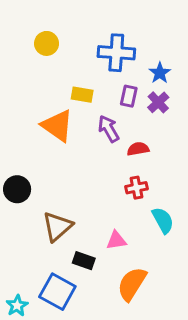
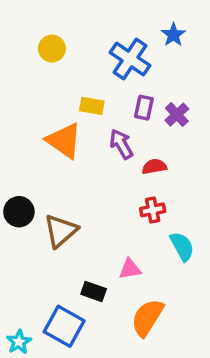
blue cross: (116, 53) -> (130, 59), turned 30
blue star: (160, 73) -> (173, 35), moved
brown triangle: (57, 226) -> (61, 231), moved

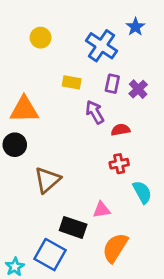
orange triangle: (64, 141) -> (24, 109), moved, turned -36
black circle: (19, 212) -> (15, 145), moved
black rectangle: (94, 292) -> (73, 227), size x1.4

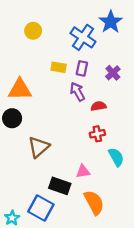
blue star: (135, 27) -> (111, 22), size x1.5
purple rectangle: (112, 84) -> (82, 68), moved
orange semicircle: (115, 248) -> (94, 202), turned 120

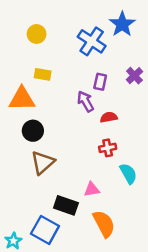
yellow rectangle: (59, 67) -> (43, 74), moved
purple rectangle: (82, 68) -> (100, 82), moved
purple cross: (113, 73) -> (134, 76), moved
black circle: (12, 118) -> (33, 131), moved

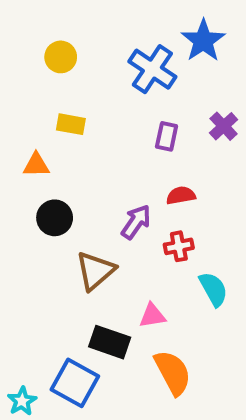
orange triangle: (22, 99) -> (36, 165), size x0.6
purple arrow: (86, 101) -> (136, 222), moved, turned 65
brown triangle: (43, 163) -> (95, 271), moved

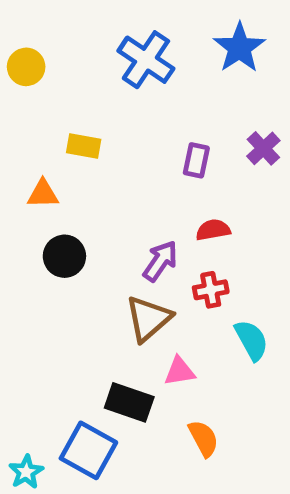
yellow circle: (61, 57) -> (26, 67), moved
blue cross: (152, 69) -> (146, 60), moved
brown triangle: (95, 271) -> (148, 319), moved
orange semicircle: (173, 373) -> (203, 438), size x0.7

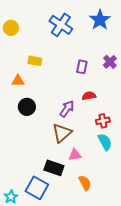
red cross: (211, 290) -> (103, 121), moved

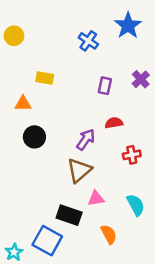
blue cross: (61, 25) -> (88, 41), moved, size x0.7
cyan semicircle: (105, 142) -> (136, 205), moved

